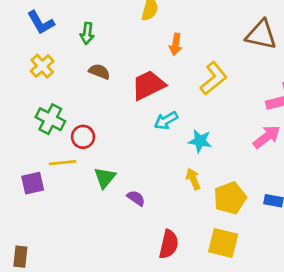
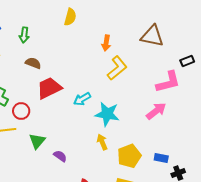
orange arrow: (176, 44) -> (106, 43), moved
red trapezoid: (148, 85) -> (49, 88), moved
cyan star: (200, 141) -> (107, 114), size x1.4

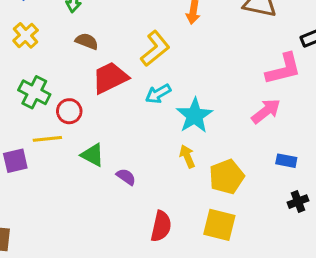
yellow L-shape: (117, 68) -> (155, 49), moved
cyan star: (107, 114) -> (195, 116), turned 30
green triangle: (37, 141) -> (93, 155), turned -42
blue rectangle: (161, 158) -> (286, 161), moved

